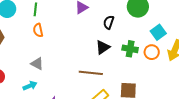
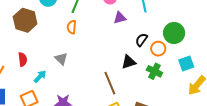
orange circle: (152, 52) -> (158, 49), moved
brown line: (91, 73) -> (110, 83), turned 45
cyan arrow: (30, 86) -> (40, 76), moved, turned -40

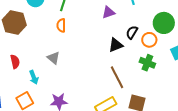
black triangle: (129, 62) -> (116, 45), moved
cyan arrow: (40, 76) -> (34, 77), turned 120
brown line: (110, 83) -> (117, 77), moved

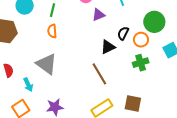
gray triangle: (53, 58) -> (47, 64), size x1.6
green cross: (147, 63) -> (141, 63), turned -35
brown line: (117, 77) -> (99, 74), moved

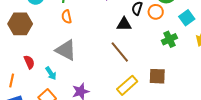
black triangle: (108, 47) -> (124, 24), turned 35
green cross: (141, 63) -> (169, 39), moved

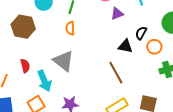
orange circle: (156, 12) -> (154, 47), moved
cyan arrow: (51, 73) -> (44, 81), size x1.5

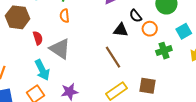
black semicircle: (141, 33) -> (136, 16), turned -64
red semicircle: (25, 66) -> (38, 38), moved

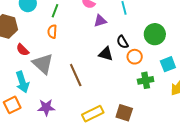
red semicircle: (38, 38) -> (23, 50), turned 144
brown line: (113, 57) -> (76, 75), moved

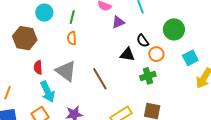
red semicircle: (23, 50) -> (38, 67), moved, turned 48
green cross: (146, 80) -> (148, 76), moved

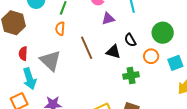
orange circle: (156, 54) -> (151, 56), moved
brown line: (100, 79) -> (87, 48), moved

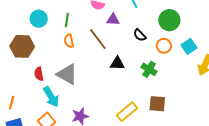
purple triangle: (108, 19) -> (113, 20), turned 32
brown line: (87, 48) -> (98, 39), moved
black triangle: (113, 52) -> (117, 63), moved
green cross: (131, 76) -> (149, 69), turned -35

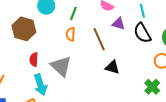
black semicircle: (140, 35) -> (142, 33), moved, size x1.5
green cross: (149, 69) -> (152, 87), moved

